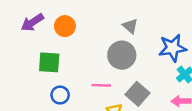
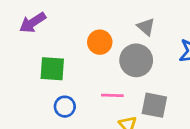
orange circle: (65, 26) -> (100, 42), moved
gray square: (137, 94) -> (154, 105), turned -30

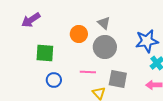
gray triangle: (146, 27) -> (104, 23), moved

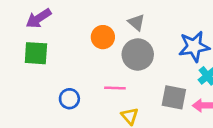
green square: (45, 53) -> (36, 53), moved
gray square: (118, 79) -> (174, 97), moved

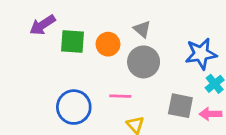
green square: (36, 53) -> (72, 41), moved
blue circle: (69, 99) -> (74, 107), size x1.6

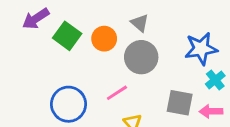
green square: (72, 41) -> (67, 36), turned 32
pink line: (120, 96) -> (117, 93), turned -35

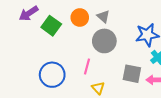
orange circle: (104, 39) -> (80, 17), moved
pink line: (117, 93) -> (87, 67), turned -42

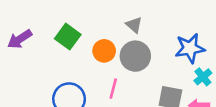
purple arrow: (29, 13) -> (20, 39), moved
orange circle: (80, 17) -> (104, 51), moved

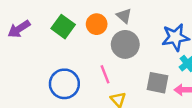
orange circle: (104, 51) -> (97, 24), moved
pink line: (113, 89) -> (105, 74), turned -36

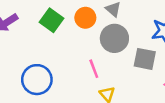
gray square: (157, 83) -> (145, 59), moved
blue circle: (64, 84) -> (37, 80), moved

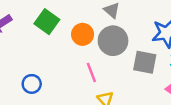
orange circle: (85, 18) -> (83, 34), moved
blue circle: (37, 80) -> (32, 84), size x0.6

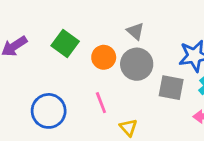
pink line: (91, 72) -> (101, 103), moved
blue circle: (32, 84) -> (49, 111), size x1.6

